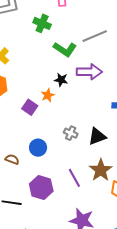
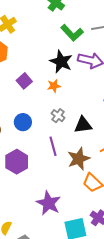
black star: (61, 80) -> (61, 62), size x1.6
orange star: (48, 95) -> (54, 86), moved
purple line: (74, 178) -> (53, 146), moved

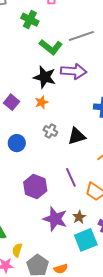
purple line: (53, 146) -> (71, 177), moved
brown star: (79, 159) -> (79, 217), moved, size x0.6
purple hexagon: (17, 162) -> (35, 186), moved

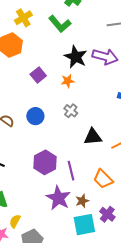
green L-shape: (51, 47) -> (60, 24), moved
black triangle: (77, 136) -> (93, 137), moved
purple line: (71, 177) -> (71, 171), moved

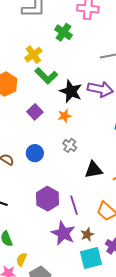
yellow cross: (23, 18) -> (33, 55), moved
green L-shape: (60, 24) -> (46, 76), moved

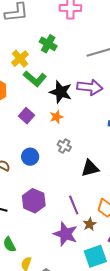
green cross: (64, 32) -> (48, 44), moved
purple hexagon: (48, 199) -> (34, 201), moved
brown star: (87, 235) -> (90, 224), moved

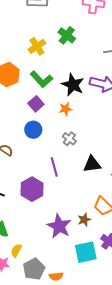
green L-shape: (35, 79) -> (41, 79), moved
blue circle: (30, 157) -> (33, 130), moved
purple line: (74, 205) -> (54, 167), moved

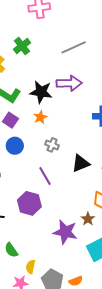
green cross: (67, 35) -> (22, 46), turned 30

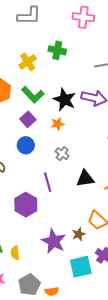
green cross: (22, 46) -> (57, 50), turned 36
yellow semicircle: (31, 267) -> (15, 253), moved, turned -32

